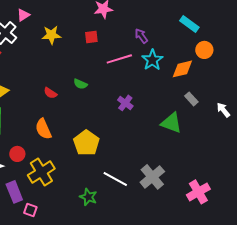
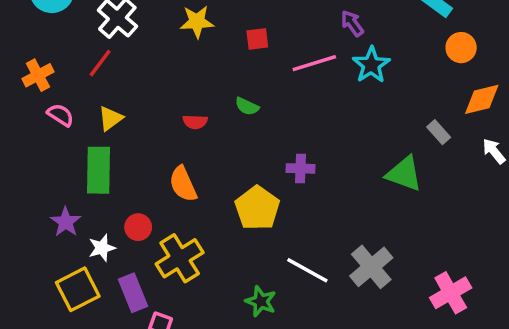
red square: (91, 37) -> (257, 39), moved
orange diamond: (182, 69) -> (482, 99), moved
red semicircle: (50, 93) -> (195, 122), turned -32
purple cross: (125, 103) -> (300, 168), moved, turned -35

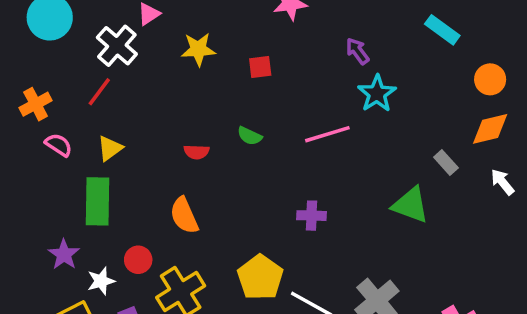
orange circle: (461, 48) -> (490, 79), moved
pink line: (314, 63) -> (327, 134), moved
purple cross: (300, 168) -> (311, 216), moved
yellow pentagon: (257, 208) -> (260, 277), moved

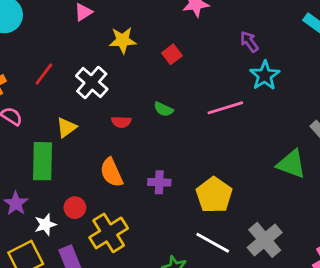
white cross: (117, 46) -> (92, 82), moved
red square: (260, 67) -> (172, 54), turned -30
yellow triangle: (110, 148) -> (66, 127), moved
purple cross: (311, 216) -> (159, 182), moved
yellow pentagon: (260, 277) -> (214, 195), moved

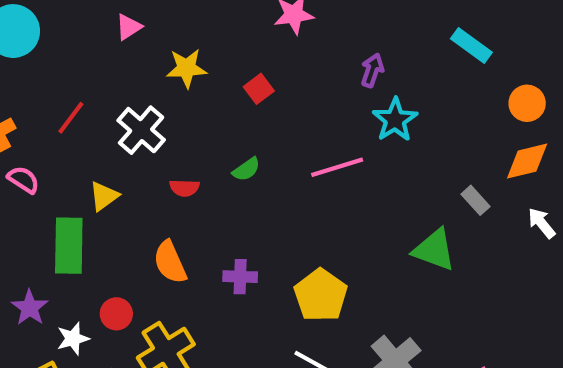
purple arrow: (249, 42) -> (372, 70), turned 55
green semicircle: (163, 109) -> (246, 169), turned -60

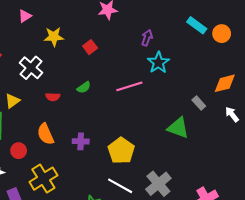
orange circle: (527, 103) -> (222, 34), moved
red circle: (116, 314) -> (19, 151), moved

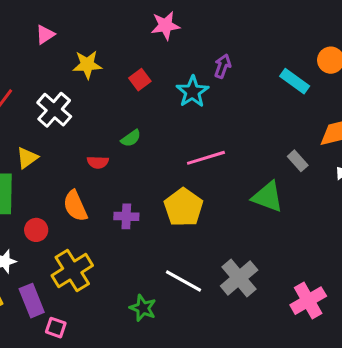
cyan rectangle: (197, 25) -> (295, 81), moved
cyan star: (158, 63) -> (192, 92), moved
pink line: (129, 86) -> (206, 158), moved
red semicircle: (53, 97) -> (98, 162), moved
yellow pentagon: (121, 151) -> (183, 207), moved

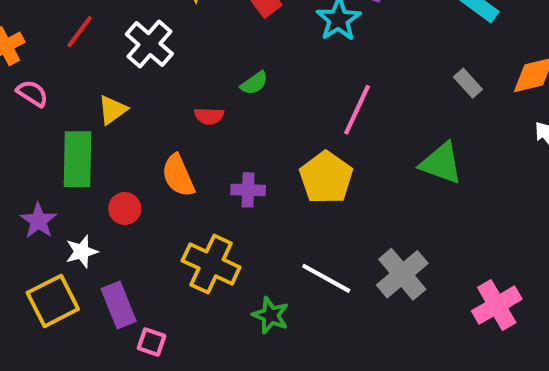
pink line: (206, 158) -> (357, 110), turned -48
gray rectangle: (298, 161) -> (468, 83), moved
yellow cross: (72, 270) -> (211, 264), moved, turned -33

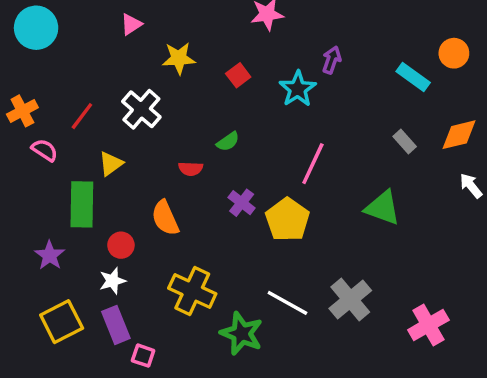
red line: (80, 32) -> (82, 116), moved
purple cross: (248, 190) -> (242, 203), moved, turned 36
white star: (82, 252) -> (112, 281), moved
green star: (271, 315) -> (242, 333), size x1.4

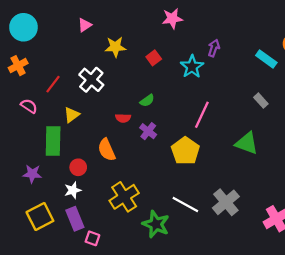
orange cross: (22, 111) -> (18, 66), moved
purple cross: (242, 203) -> (148, 131), moved
purple star: (50, 255) -> (32, 174), turned -30
yellow cross: (192, 291) -> (124, 197), turned 32

